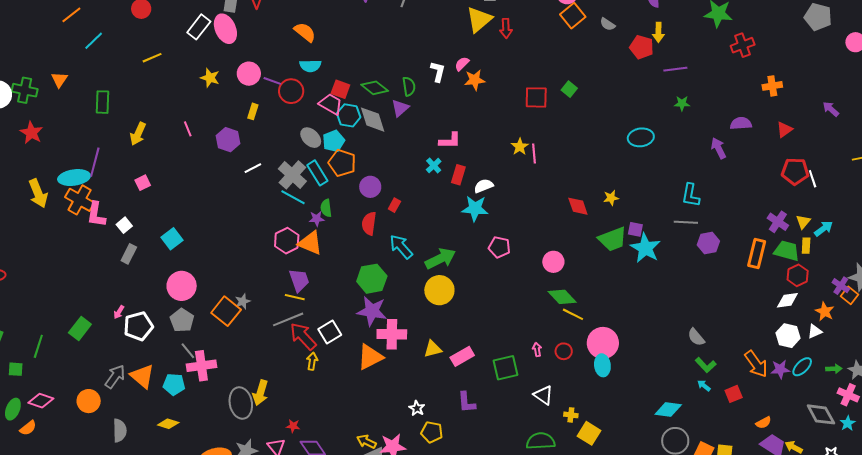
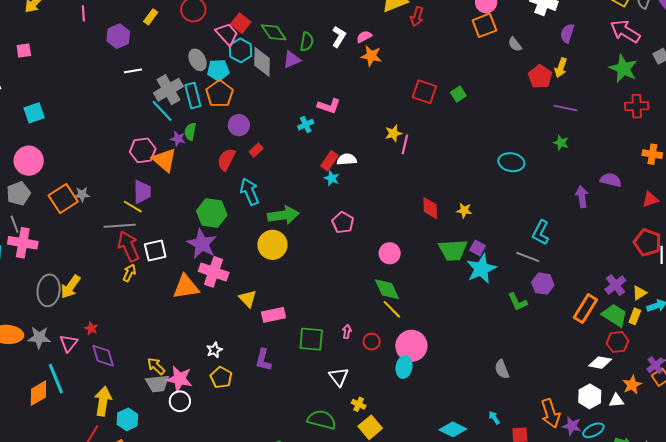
red rectangle: (458, 175) -> (329, 161), moved
cyan star: (475, 209) -> (332, 178), size x0.6
yellow triangle: (433, 349) -> (248, 299), turned 42
green L-shape: (706, 365) -> (518, 302), moved

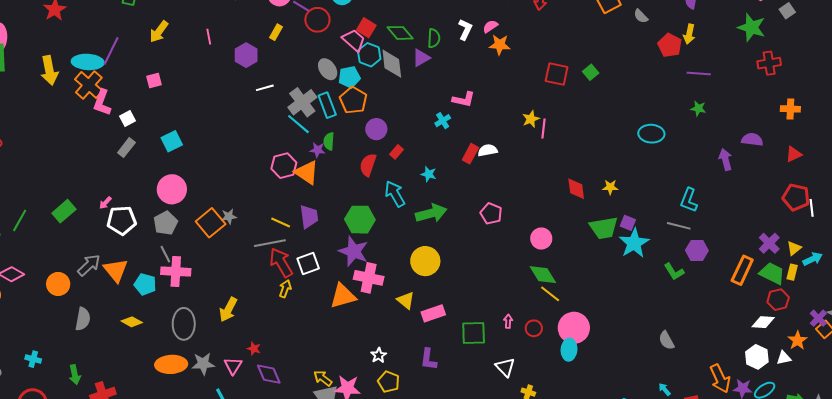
cyan star: (332, 178) -> (429, 174), moved
purple trapezoid: (142, 192) -> (309, 217), moved
yellow circle: (272, 245) -> (425, 261), moved
gray ellipse: (49, 290) -> (184, 324), moved

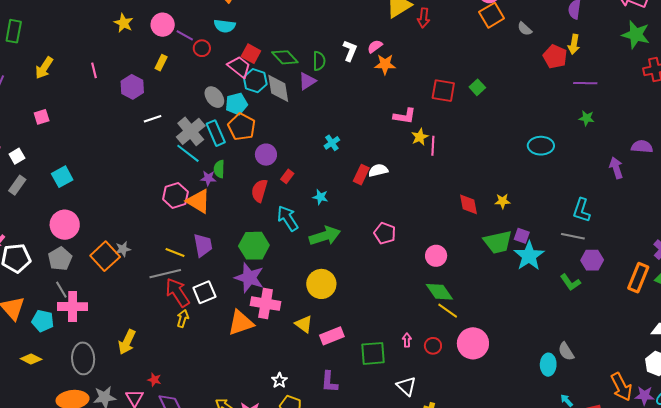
red circle: (317, 20) -> (202, 48), size x0.7
pink L-shape: (464, 99) -> (405, 116), moved
cyan ellipse: (569, 350) -> (548, 365), moved

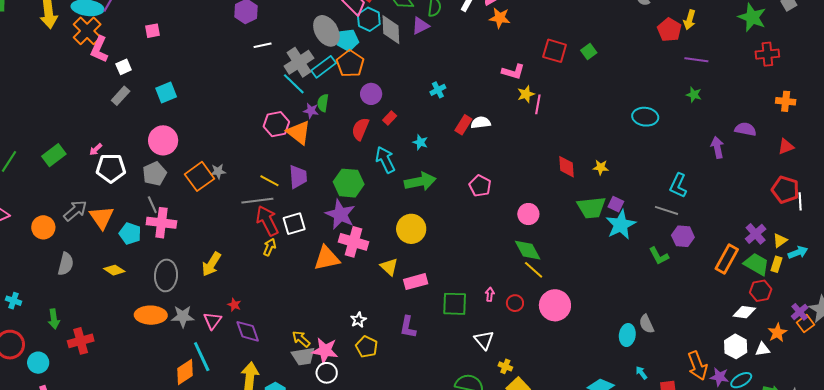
gray ellipse: (214, 97) -> (326, 31), size x1.4
cyan rectangle: (216, 133) -> (324, 67), turned 70

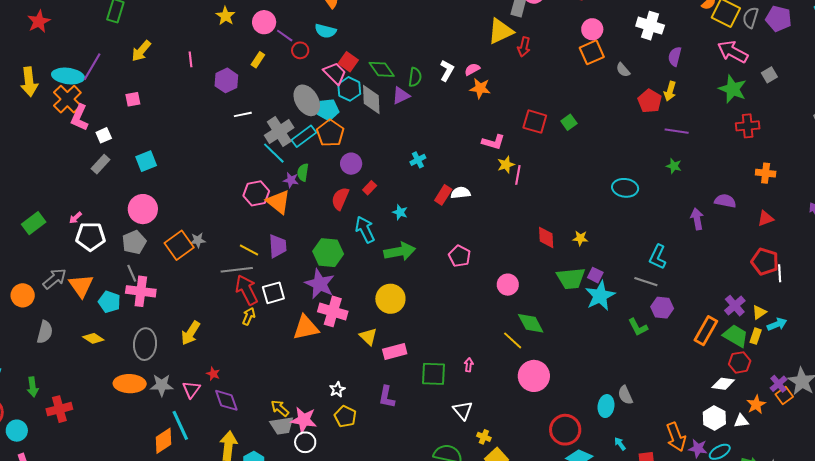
green diamond: (528, 250) -> (531, 323), moved
red circle: (515, 303) -> (565, 430), moved, size x1.8

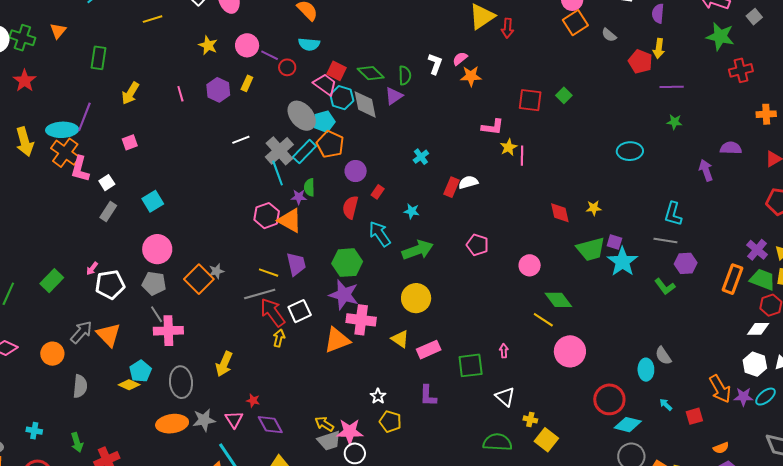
purple hexagon: (226, 80) -> (218, 90), moved
cyan line: (274, 153) -> (278, 173), turned 35
gray pentagon: (134, 242) -> (154, 283), turned -30
cyan pentagon: (109, 302) -> (140, 371), moved, turned 30

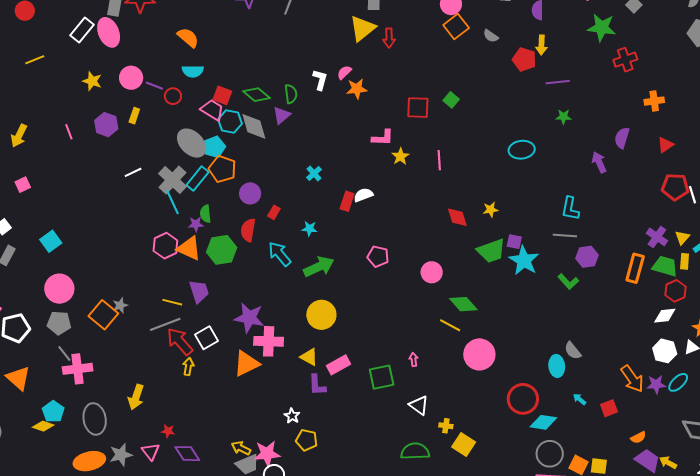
purple semicircle: (731, 148) -> (622, 138), turned -70
pink line: (522, 156) -> (439, 160), moved
green hexagon: (347, 263) -> (222, 250), moved
purple L-shape: (428, 396) -> (317, 385), moved

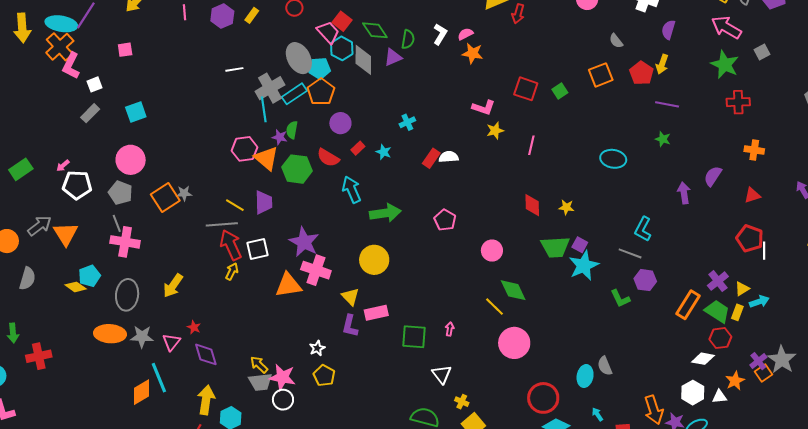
orange square: (456, 27) -> (601, 75), moved
cyan star: (309, 229) -> (384, 152), moved
red semicircle: (248, 230) -> (328, 158), turned -85

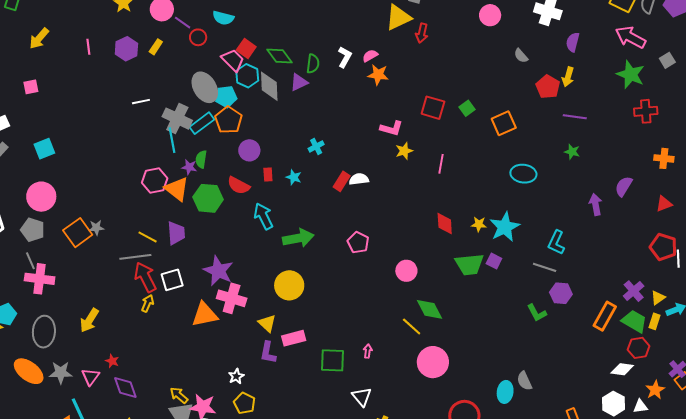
orange square: (601, 75) -> (504, 123), moved
gray cross: (270, 88) -> (177, 119), turned -32
red rectangle: (358, 148) -> (268, 174), turned -48
cyan star: (584, 266) -> (505, 227), moved
orange ellipse: (110, 334) -> (29, 371), turned 36

